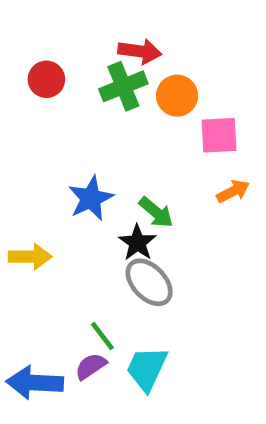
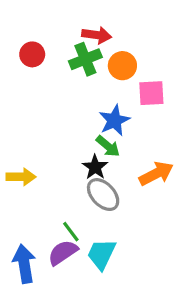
orange arrow: (233, 191) -> (156, 174), moved, size x1.5
blue star: (91, 198) -> (114, 120), moved
purple semicircle: (91, 366) -> (63, 253), size x1.4
blue arrow: (35, 383) -> (24, 264), turned 78

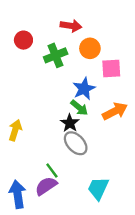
green cross: (85, 59) -> (56, 55), moved
orange arrow: (156, 174) -> (115, 111), moved
yellow arrow: (21, 177) -> (15, 130), turned -72
cyan trapezoid: (101, 254) -> (98, 188), moved

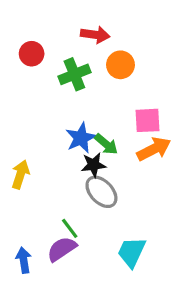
pink square: (111, 69) -> (147, 120), moved
blue star: (84, 89) -> (81, 138), moved
black star: (70, 123) -> (94, 165), turned 30
blue arrow: (18, 194) -> (24, 260), size x0.7

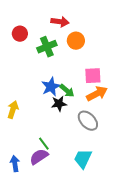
gray ellipse: (101, 192) -> (88, 121), moved

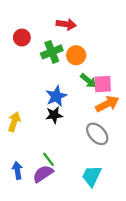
orange circle: (76, 41) -> (76, 55), moved
green arrow: (67, 91) -> (88, 81), moved
black star: (59, 104) -> (54, 115), moved
blue arrow: (15, 164) -> (17, 170), moved

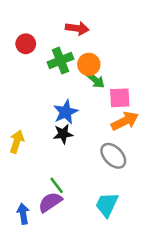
green arrow: (88, 81) -> (95, 80), moved
blue arrow: (17, 170) -> (23, 214), moved

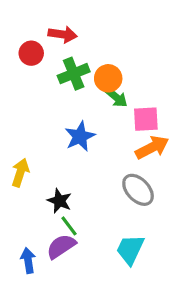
red arrow: (77, 28) -> (63, 34), moved
black star: (63, 134) -> (59, 201), moved, turned 30

